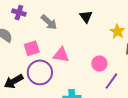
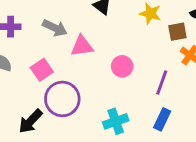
pink triangle: (61, 55) -> (82, 46), moved
pink circle: (99, 64) -> (122, 66), moved

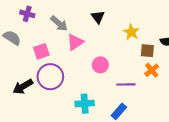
pink triangle: (82, 46) -> (75, 42), turned -42
purple line: (162, 83) -> (126, 84), turned 54

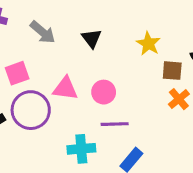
black triangle: (98, 17) -> (92, 38), moved
pink triangle: (75, 42) -> (65, 89), moved, turned 42
purple line: (126, 84) -> (115, 124), moved

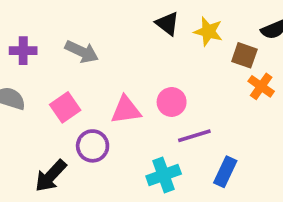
black triangle: (92, 38) -> (167, 24), moved
brown square: (172, 71) -> (244, 55), turned 30
purple circle: (31, 110) -> (93, 146), size x0.7

